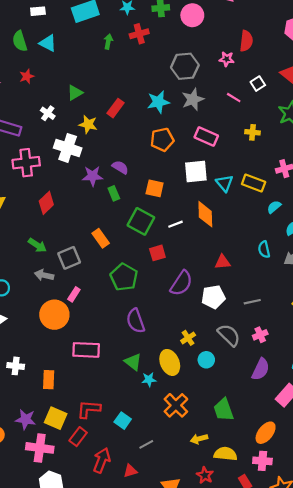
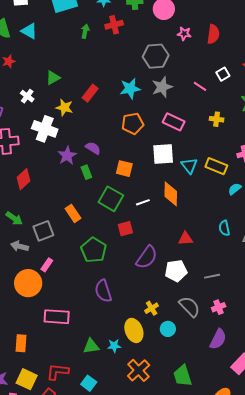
pink star: (227, 59) -> (184, 34), moved
purple star: (93, 176) -> (67, 156), turned -30
green triangle: (133, 362) -> (91, 346), moved, turned -48

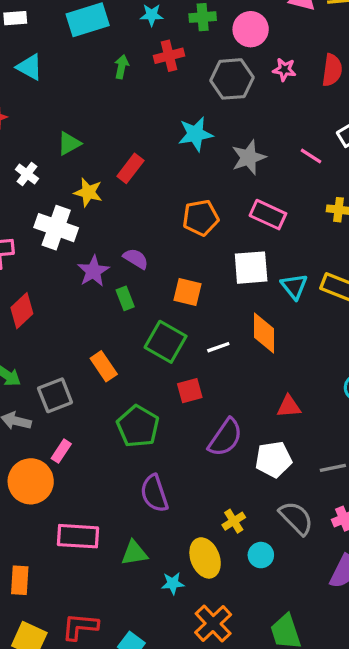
gray hexagon: (156, 56) -> (232, 79), moved
cyan star: (130, 89) -> (195, 134), moved
green triangle: (91, 346) -> (134, 553), moved

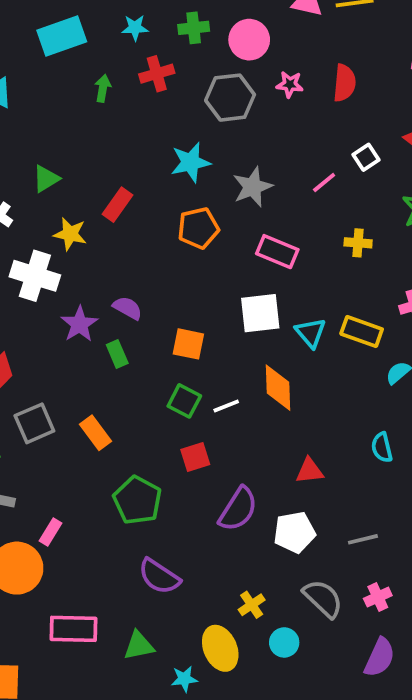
pink line: (311, 156) -> (324, 183), turned -70
orange pentagon: (201, 218) -> (198, 228), moved
green square: (166, 342) -> (184, 401), moved, size x0.7
gray square: (55, 395) -> (34, 423), moved
purple semicircle: (154, 493) -> (159, 576), turned -36

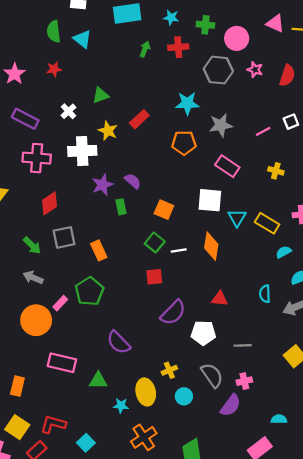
white cross: (35, 276) -> (82, 151), turned -32
green pentagon: (137, 500) -> (89, 291), moved
purple semicircle: (380, 657) -> (231, 405), moved

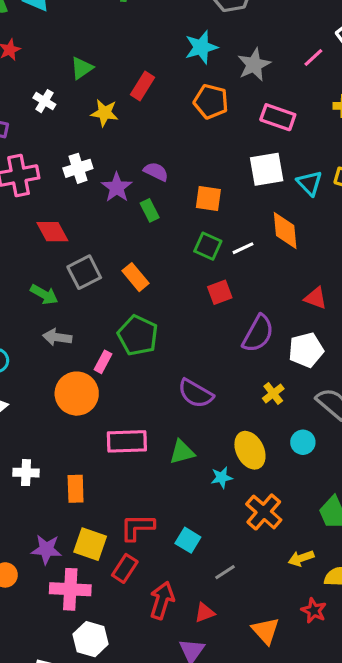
orange pentagon: (184, 143) -> (211, 102), turned 30
white cross: (82, 151) -> (78, 168), moved, size x0.7
red diamond: (50, 203) -> (52, 232), turned -70
red triangle: (220, 299) -> (316, 298), turned 30
yellow cross: (169, 370) -> (273, 394), moved

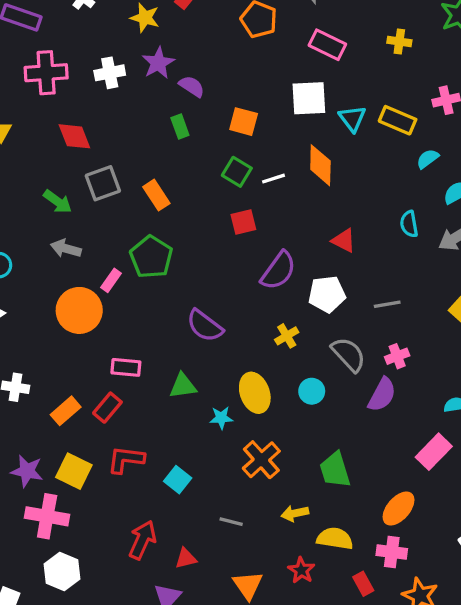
purple star: (117, 187) -> (158, 63), moved
pink rectangle: (127, 441) -> (126, 367), size x0.7
orange rectangle: (76, 489) -> (66, 411), turned 44
red rectangle: (125, 568) -> (107, 408), moved
gray line: (225, 572) -> (231, 522), moved, turned 40

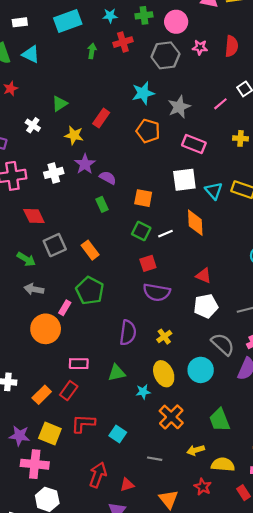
red triangle: (344, 241) -> (204, 276), moved
purple semicircle: (278, 271) -> (157, 292), moved, turned 68
purple semicircle: (205, 326) -> (128, 333), turned -115
yellow cross: (287, 336) -> (164, 337), moved
cyan circle: (312, 391) -> (201, 370), size x1.5

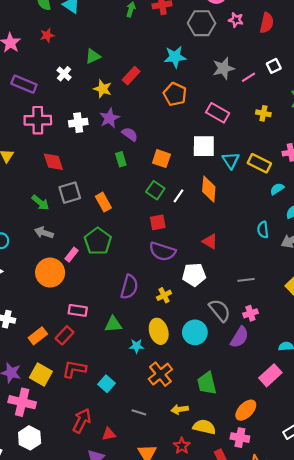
gray star: (179, 107) -> (223, 68), moved
white line: (165, 234) -> (178, 196), turned -40
white pentagon: (206, 306) -> (194, 275), moved

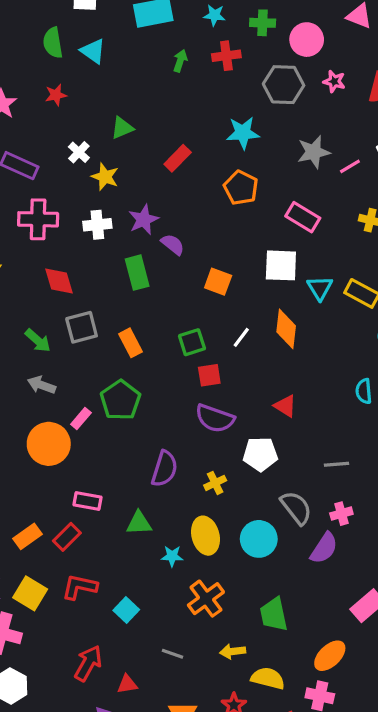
yellow star: (103, 89) -> (105, 177), moved
green rectangle: (121, 159) -> (137, 273), moved, size x1.5
green square: (155, 190) -> (192, 342), moved, turned 36

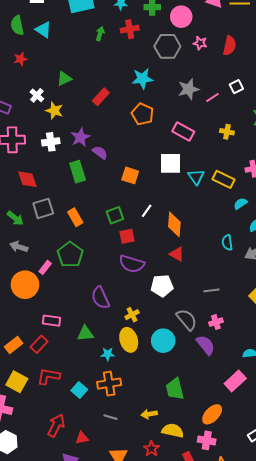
orange diamond: (286, 329) -> (174, 224), moved
purple semicircle: (164, 469) -> (100, 298), turned 140
yellow cross: (215, 483) -> (132, 315), moved
purple semicircle: (324, 548) -> (206, 345), turned -70
orange cross: (206, 599) -> (109, 384), moved, turned 30

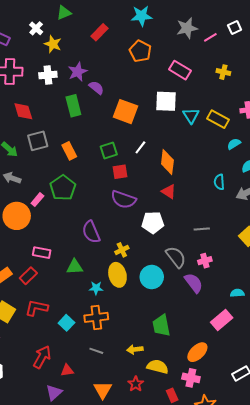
orange square: (130, 175) -> (126, 112), size x1.4

